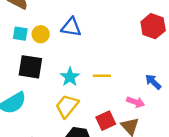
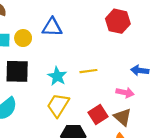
red hexagon: (153, 26) -> (118, 21), moved
blue arrow: (153, 82) -> (140, 70), turned -30

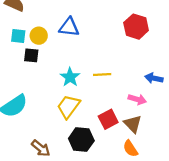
black square: (17, 71) -> (31, 55), moved, size x0.6

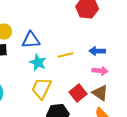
blue triangle: (69, 27) -> (31, 40), moved
blue arrow: (154, 78) -> (97, 51), moved

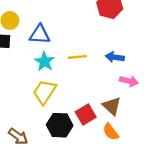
pink arrow: (100, 71) -> (129, 81), moved
red square: (78, 93) -> (86, 114), moved

